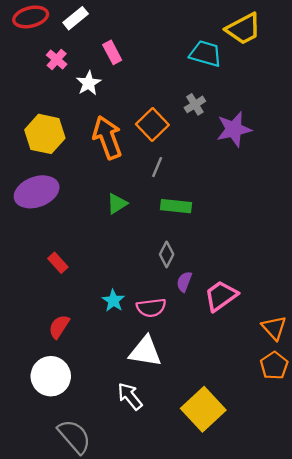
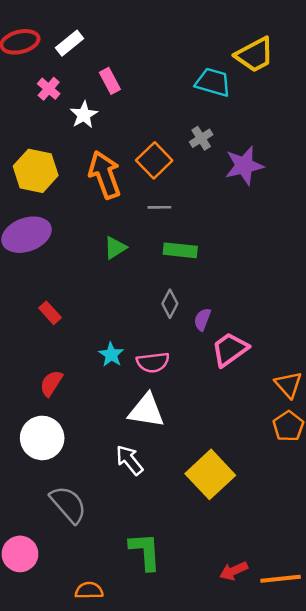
gray line: (157, 167) -> (159, 207), turned 66
purple semicircle: (184, 282) -> (202, 319), moved

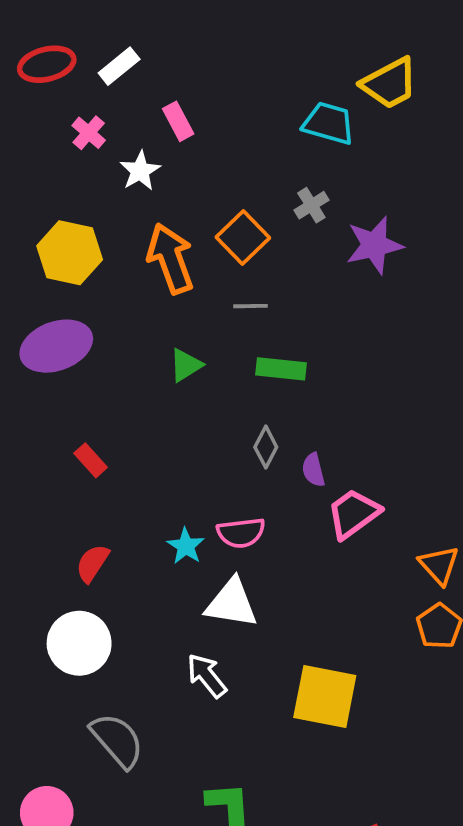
purple semicircle: (202, 319) -> (313, 470), turned -35
cyan star: (111, 355) -> (186, 546), moved
yellow square: (210, 474) -> (325, 697), turned -36

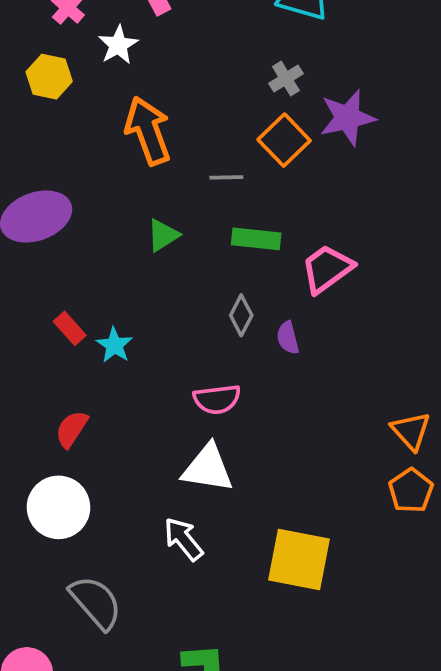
orange square: (243, 238) -> (284, 140), moved
yellow hexagon: (70, 253) -> (49, 77), moved, size x0.7
pink trapezoid: (353, 514) -> (327, 269), moved
cyan star: (186, 546) -> (114, 345), moved

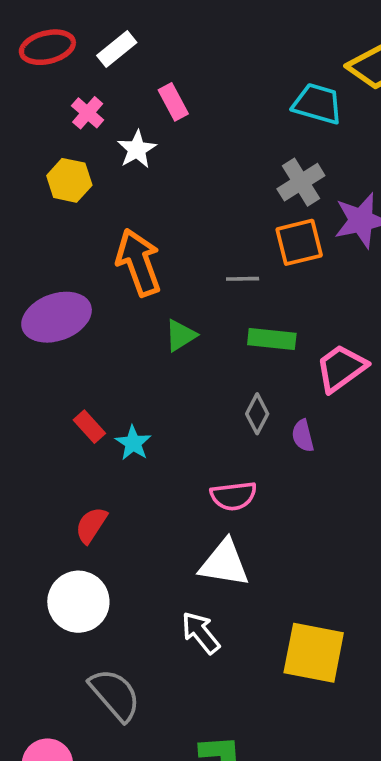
gray cross: (286, 79) -> (301, 182), size x1.4
orange arrow: (148, 131) -> (139, 262), moved
orange square: (284, 140) -> (299, 242), turned 30

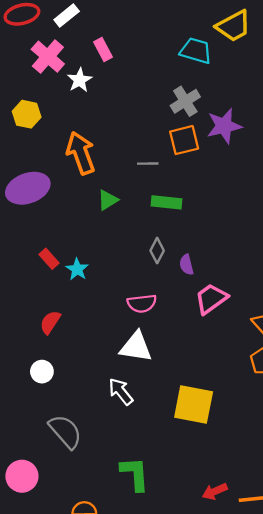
pink cross: (88, 113) -> (48, 57), size x1.6
yellow hexagon: (69, 180) -> (27, 114), moved
pink trapezoid: (341, 368) -> (211, 299), moved
white circle: (78, 602) -> (42, 372), size x0.6

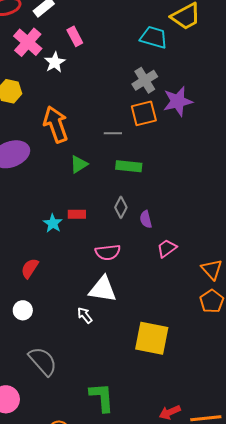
red rectangle: (49, 259) -> (77, 214), moved, turned -48
pink trapezoid: (211, 299) -> (167, 248), size x0.7
white arrow: (121, 392) -> (85, 315), moved, size x0.7

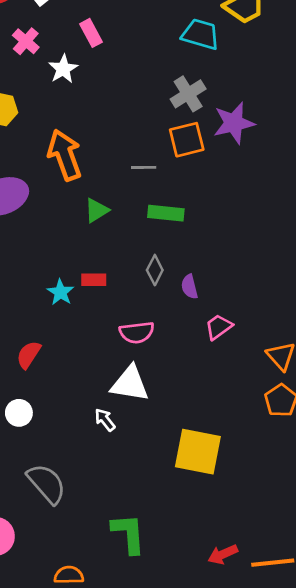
pink cross: (28, 42) -> (26, 41), size x0.7

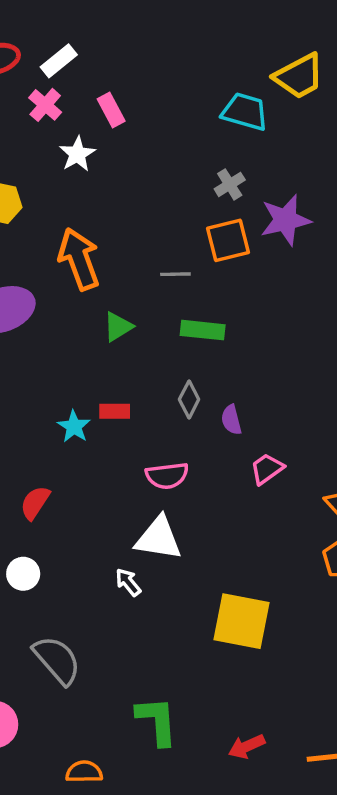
pink cross: (26, 41) -> (45, 105), moved
gray cross: (188, 94) -> (230, 184), size x0.7
red arrow: (223, 554) -> (247, 746), moved

